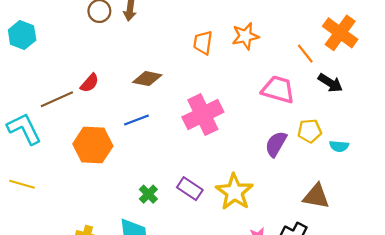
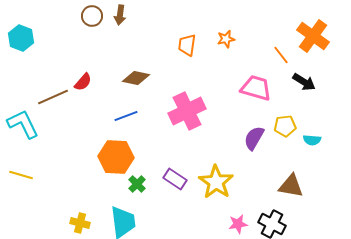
orange star: (245, 36) -> (226, 39), size x0.7
orange hexagon: (93, 145) -> (116, 157), moved

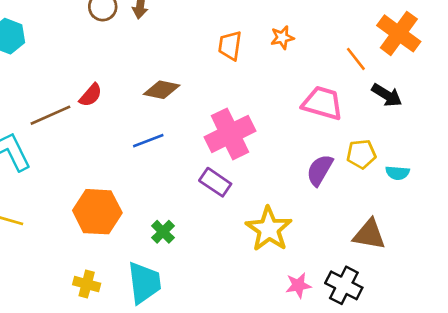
orange hexagon: (116, 157) -> (97, 212), moved
purple rectangle: (175, 179) -> (215, 182), moved

